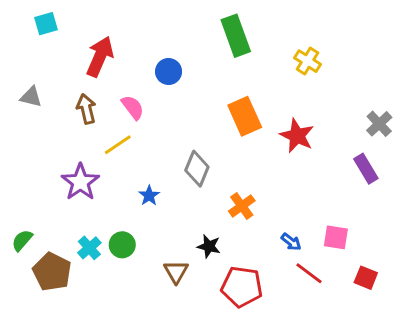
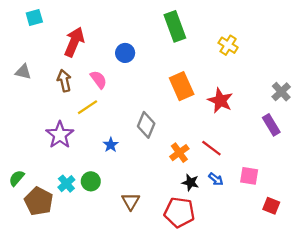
black star: (209, 246) -> (190, 182), moved
red line: (309, 273) -> (211, 148), moved

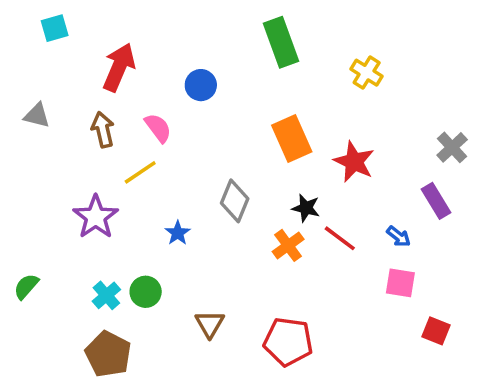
blue arrow: (216, 179) -> (399, 237), moved
black star: (190, 182) -> (306, 208), moved
brown pentagon: (39, 201) -> (108, 354), moved

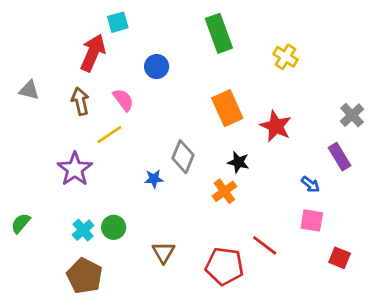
cyan square: (55, 28) -> (118, 22), moved
blue star: (178, 233) -> (154, 179), moved, turned 30
red line: (340, 238) -> (265, 245), moved

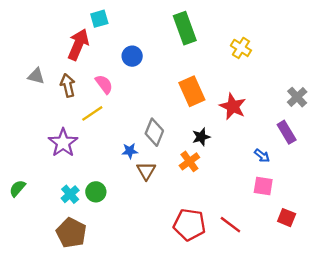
gray triangle: (29, 90) -> (36, 76), moved
black star: (238, 162) -> (201, 137), turned -30
red line: (265, 245) -> (230, 225), moved
brown triangle: (163, 252) -> (146, 171), moved

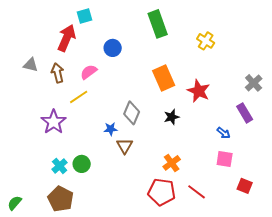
pink semicircle: (104, 84) -> (89, 72), turned -90
orange cross: (189, 161) -> (172, 163), moved
green semicircle: (17, 188) -> (15, 203), moved

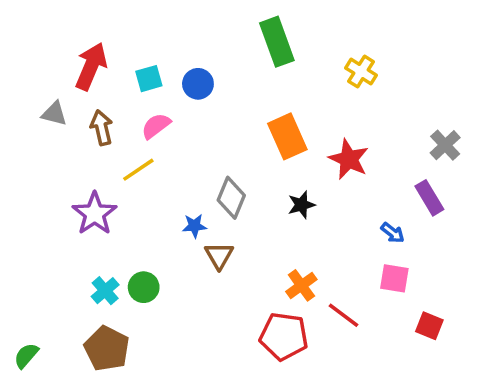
cyan square: (85, 16) -> (149, 79), moved
red arrow: (67, 38) -> (91, 66), moved
red line: (197, 192) -> (343, 315), moved

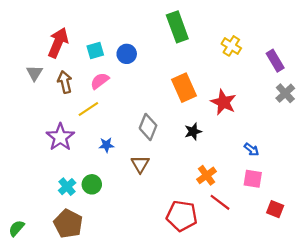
gray triangle: (54, 114) -> (34, 73), turned 48
purple rectangle: (429, 198) -> (275, 61), moved
blue star: (194, 226) -> (106, 145), moved
orange cross: (301, 285) -> (207, 175), moved

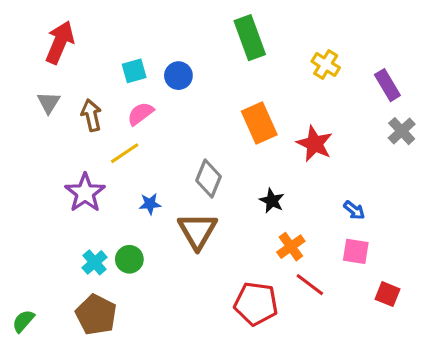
red arrow: (58, 43) -> (60, 42), moved
black star: (193, 131) -> (272, 201), moved, turned -30
brown triangle: (140, 164) -> (197, 231), size x1.5

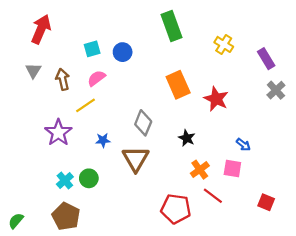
pink square: (356, 251) -> (232, 169), moved

